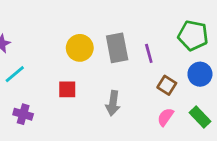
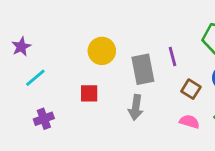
gray rectangle: (117, 48) -> (143, 69), moved
purple cross: (23, 114) -> (44, 119), turned -36
pink semicircle: (165, 117) -> (189, 122), turned 72

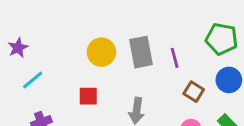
gray rectangle: (143, 69) -> (141, 52), moved

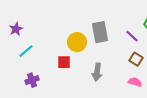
yellow circle: (101, 52) -> (77, 42), moved
purple line: (175, 58) -> (132, 36), moved, turned -32

